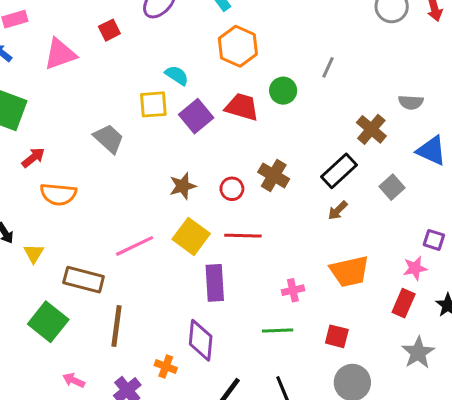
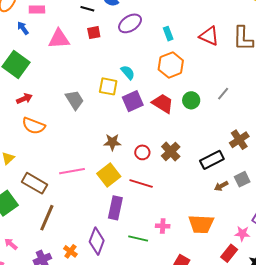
brown arrow: (338, 210) -> (221, 186), moved
green line: (278, 330) -> (138, 238), moved

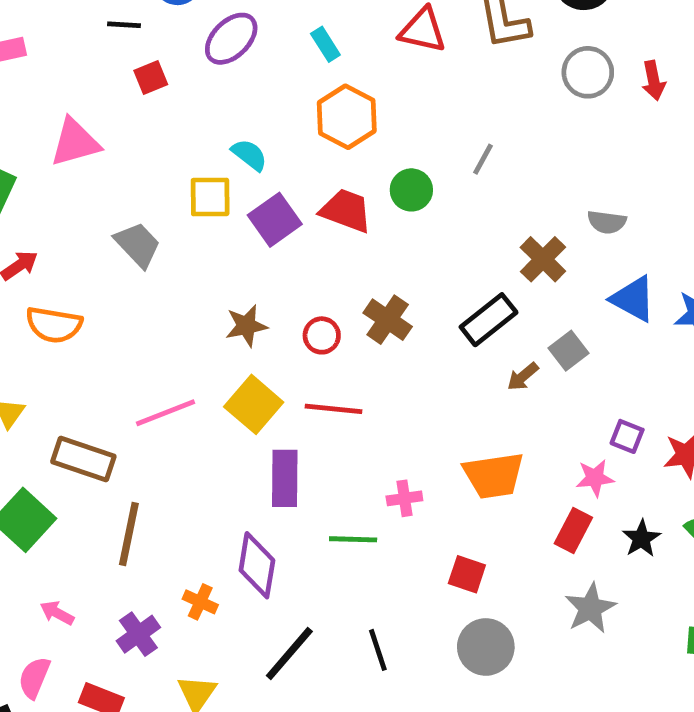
pink triangle: (59, 39) -> (75, 142), moved

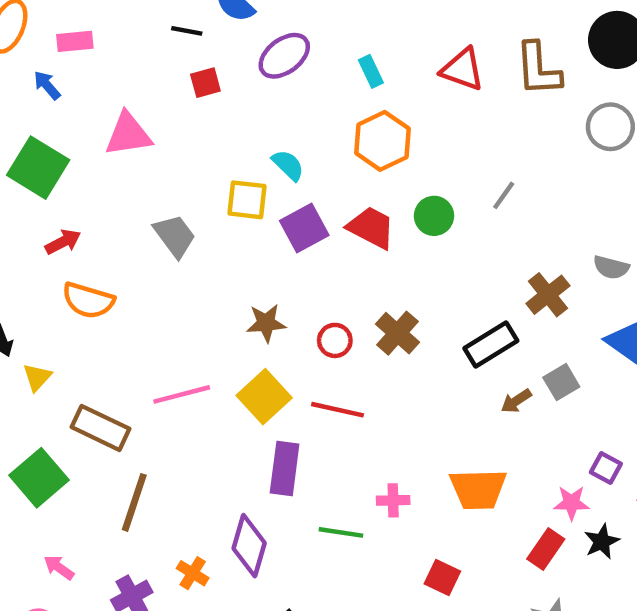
black star: (641, 538) -> (602, 542), moved

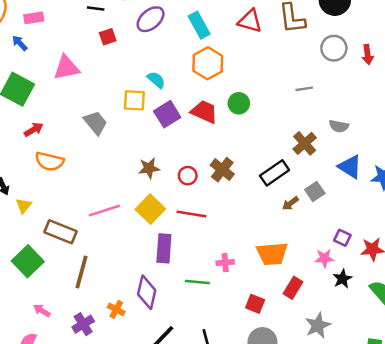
cyan rectangle: (371, 71) -> (199, 25), size x1.5
gray line: (504, 195) -> (304, 89), moved, turned 49
red rectangle: (546, 549) -> (293, 288), moved

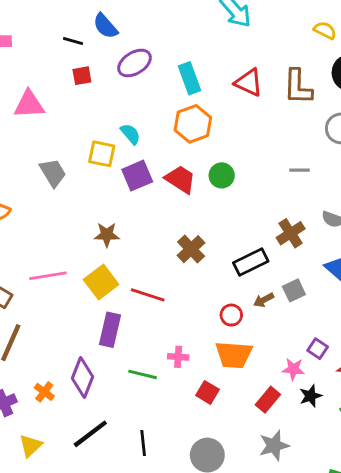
red circle: (188, 176) -> (231, 315), moved
red rectangle: (293, 288) -> (268, 400), moved
red square: (255, 304) -> (207, 392), moved

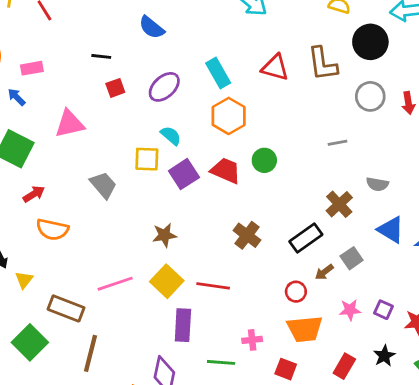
blue semicircle: (105, 26) -> (152, 27), moved
purple ellipse: (135, 63) -> (164, 87), moved
pink star: (293, 369) -> (350, 310), moved

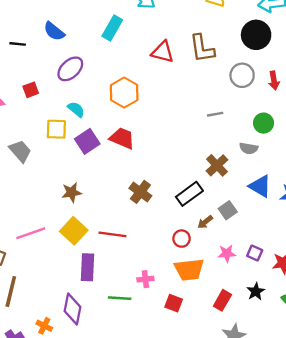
blue semicircle: (152, 27) -> (54, 31), moved
black circle: (370, 42) -> (256, 35), moved
cyan rectangle: (218, 73) -> (112, 28), moved, turned 60
red square: (115, 88) -> (31, 90), moved
green circle: (264, 160) -> (264, 123), moved

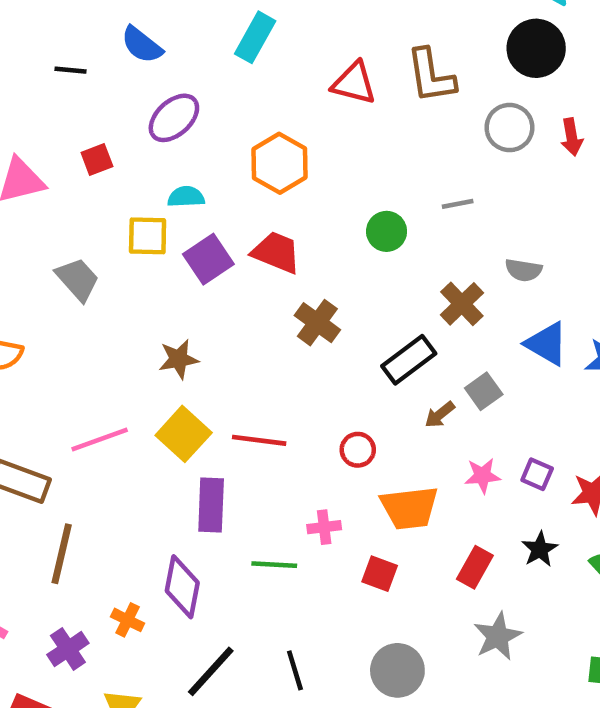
cyan semicircle: (76, 109) -> (186, 197), turned -42
green circle: (264, 123) -> (387, 231), moved
brown cross: (140, 192) -> (317, 323), moved
red circle: (182, 239) -> (358, 450), moved

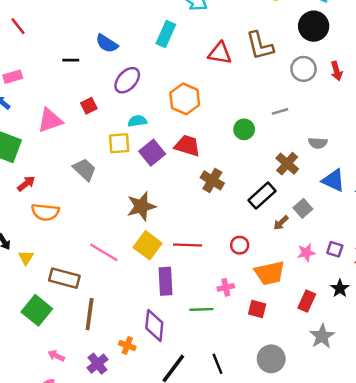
brown star: (179, 359) -> (141, 206), size x1.4
pink line: (100, 440) -> (104, 252), turned 56

